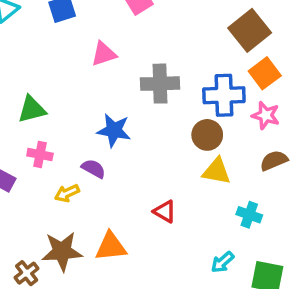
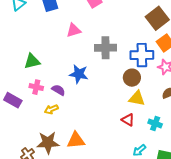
purple semicircle: (94, 169) -> (58, 90), moved
red triangle: (165, 211) -> (128, 120), moved

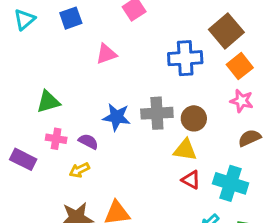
gray cross: (105, 48) -> (157, 113), moved
blue cross: (142, 55) -> (185, 58), moved
yellow triangle: (137, 98) -> (185, 150), moved
cyan cross: (155, 123) -> (231, 183), size x1.6

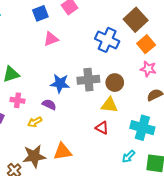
blue square: (71, 18) -> (40, 13), moved
blue cross: (185, 58) -> (107, 40), turned 30
purple semicircle: (88, 142) -> (49, 105), moved
red triangle: (191, 180) -> (102, 128), moved

